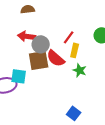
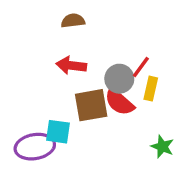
gray circle: (41, 44) -> (119, 79), moved
green star: (80, 70) -> (162, 147), moved

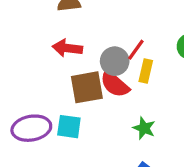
cyan square: (58, 132) -> (69, 127), moved
green star: (162, 147) -> (144, 128), moved

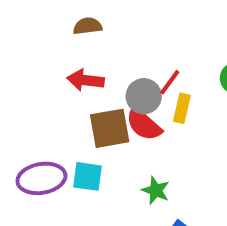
green star: (144, 128) -> (156, 190), moved

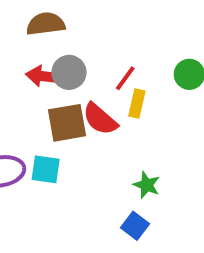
brown semicircle: (88, 26) -> (46, 24), size x1.4
gray circle: (144, 96) -> (69, 72), moved
green star: (156, 190) -> (147, 185), moved

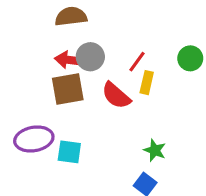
brown square: (67, 123) -> (68, 89), moved
cyan square: (46, 169) -> (69, 152), moved

